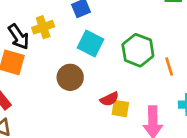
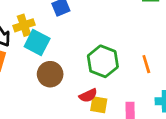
cyan square: (90, 43) -> (37, 42), moved
green hexagon: (138, 50) -> (103, 61), moved

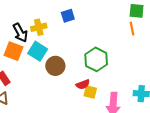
cyan square: (37, 42) -> (38, 51), moved
orange line: (146, 64) -> (132, 29), moved

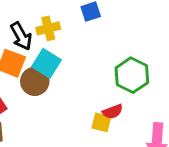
brown circle: (55, 66) -> (35, 81), moved
yellow square: (90, 92) -> (101, 122), moved

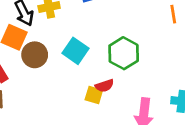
cyan square: (47, 63) -> (76, 51), moved

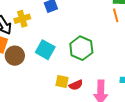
red semicircle: (105, 86) -> (76, 85), moved

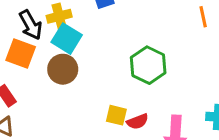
cyan square: (45, 50) -> (67, 39), moved
brown circle: (15, 56) -> (63, 69), moved

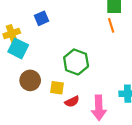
brown circle: (63, 69) -> (30, 80), moved
yellow square: (116, 115) -> (57, 88), moved

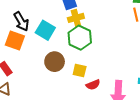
yellow cross: (12, 33) -> (76, 18), moved
green hexagon: (76, 62) -> (80, 38), moved

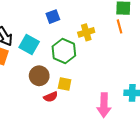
yellow cross: (76, 18) -> (86, 32), moved
red semicircle: (93, 85) -> (51, 97), moved

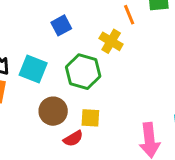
orange line: (119, 26) -> (129, 15), moved
yellow cross: (86, 32) -> (111, 41), turned -35

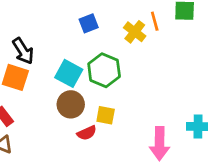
yellow cross: (111, 41) -> (135, 32), moved
cyan square: (33, 69) -> (69, 73), moved

